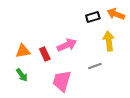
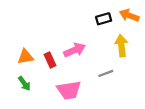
pink trapezoid: (62, 81) -> (69, 90), turned -115

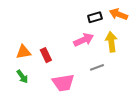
pink arrow: (75, 50) -> (84, 40), moved

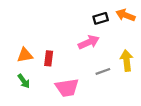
yellow arrow: (111, 42) -> (127, 61), moved
red rectangle: (46, 55) -> (49, 58), turned 32

